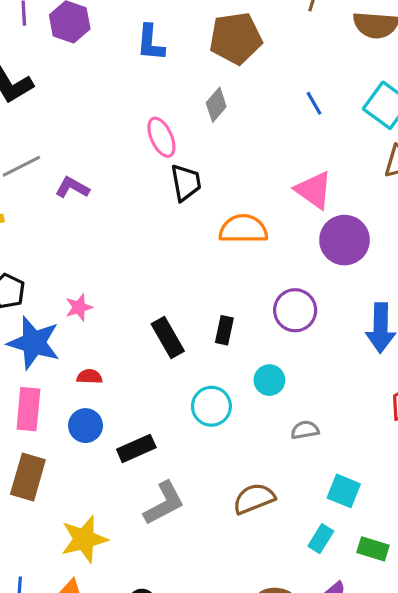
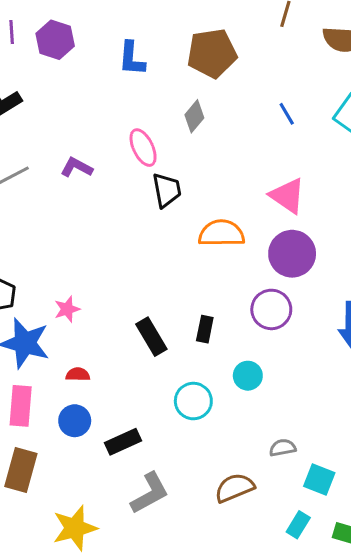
purple L-shape: (72, 188) -> (77, 167), moved
purple circle: (345, 240) -> (292, 254), moved
gray semicircle: (305, 430) -> (283, 448), moved

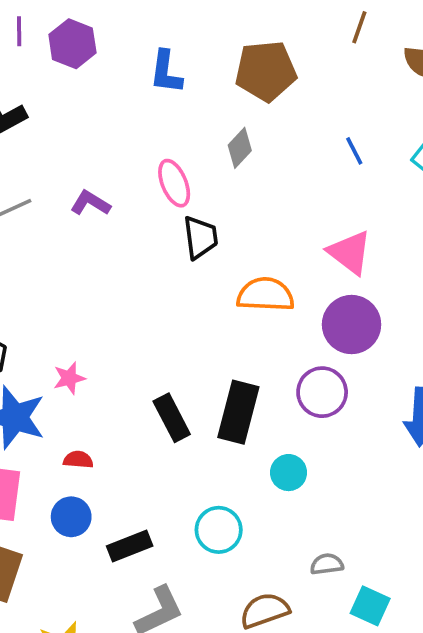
black rectangle: (205, 329) -> (238, 412), size x1.8
cyan circle: (193, 401) -> (219, 530), moved

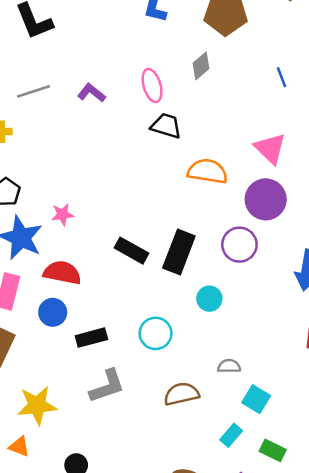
black trapezoid: (200, 237) -> (166, 126), turned -72
black rectangle: (172, 418) -> (131, 251), turned -40
red semicircle: (78, 460) -> (62, 273), size x1.8

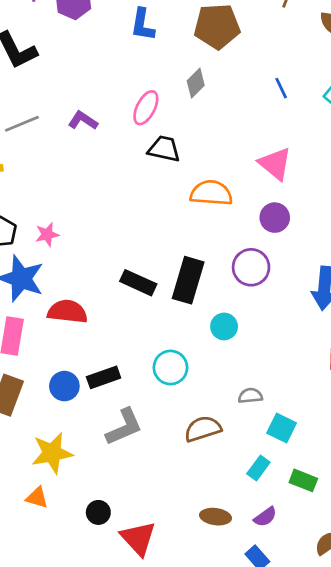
pink ellipse: (152, 86) -> (146, 108), turned 48
purple circle: (266, 199) -> (275, 218), size x0.7
pink star: (62, 214) -> (47, 234), moved
blue circle: (53, 312) -> (64, 386), moved

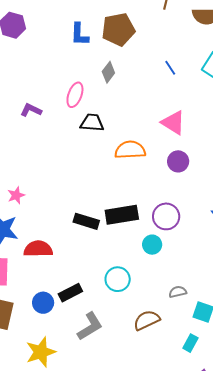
blue L-shape: (143, 25) -> (80, 34), moved
purple circle: (251, 267) -> (166, 216), moved
black rectangle: (188, 280) -> (122, 215), turned 72

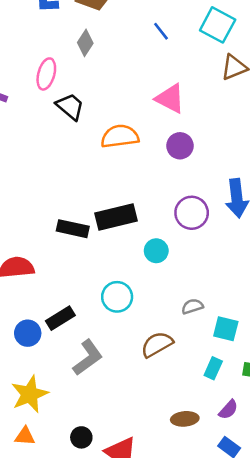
black trapezoid: (92, 123) -> (70, 107), turned 40
purple circle: (166, 216) -> (192, 213), moved

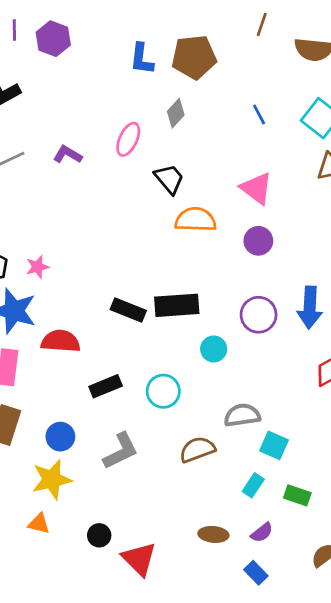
black trapezoid: (70, 107) -> (169, 179), moved
gray semicircle: (192, 306) -> (242, 415), size x1.5
black rectangle: (60, 318) -> (106, 386), moved
blue circle: (28, 333) -> (60, 437), moved

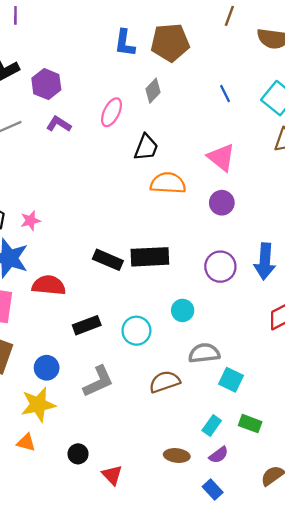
purple hexagon: (53, 39) -> (46, 84), moved
black trapezoid: (169, 179) -> (146, 147), turned 60
cyan circle: (214, 349) -> (183, 310), moved
cyan rectangle: (253, 485) -> (212, 426), moved
red triangle: (139, 559) -> (112, 475), size x0.7

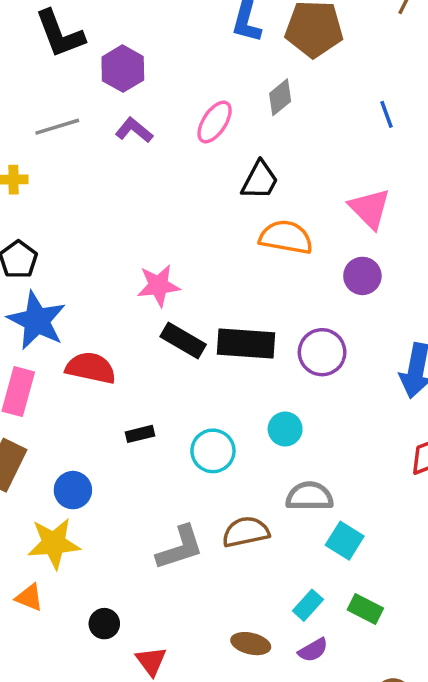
pink star: (30, 221) -> (158, 286), moved, size x1.4
purple circle: (220, 267) -> (322, 352), moved
black rectangle: (87, 325) -> (140, 434), size x0.7
gray L-shape: (98, 381) -> (180, 548), moved

